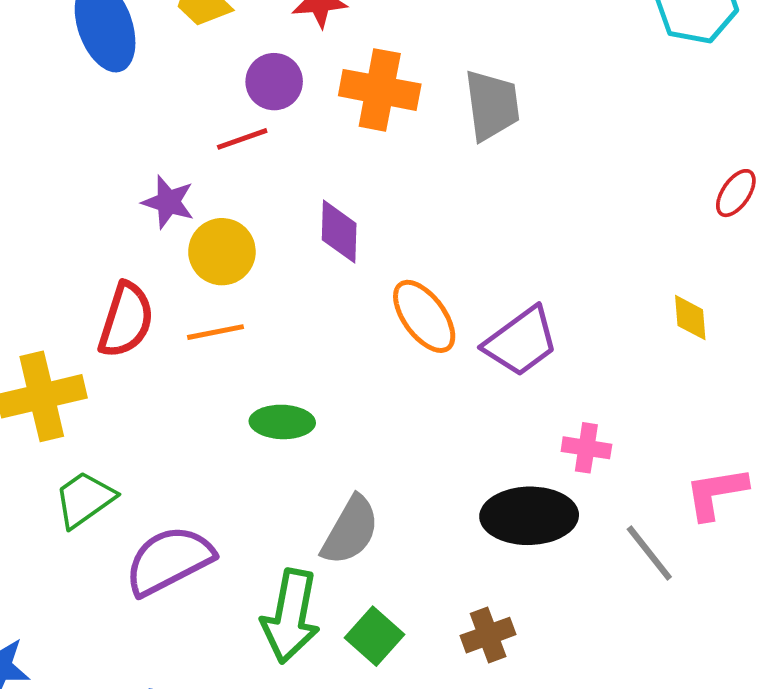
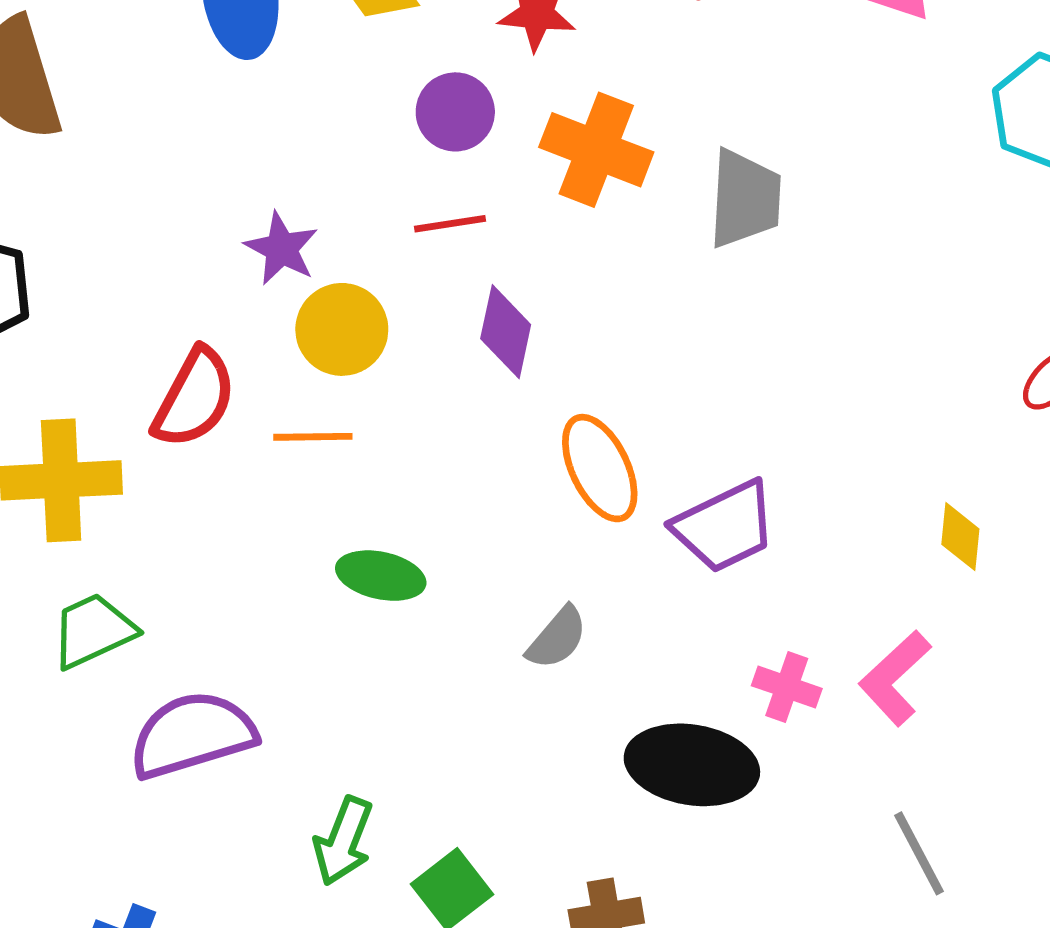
red line: (242, 139) -> (450, 224), moved
pink L-shape: (716, 493) -> (895, 678), moved, turned -44
gray semicircle: (350, 530) -> (557, 638), moved, size x0.7
gray line: (649, 553) -> (919, 853), moved
green arrow: (291, 616) -> (343, 841), size x0.7

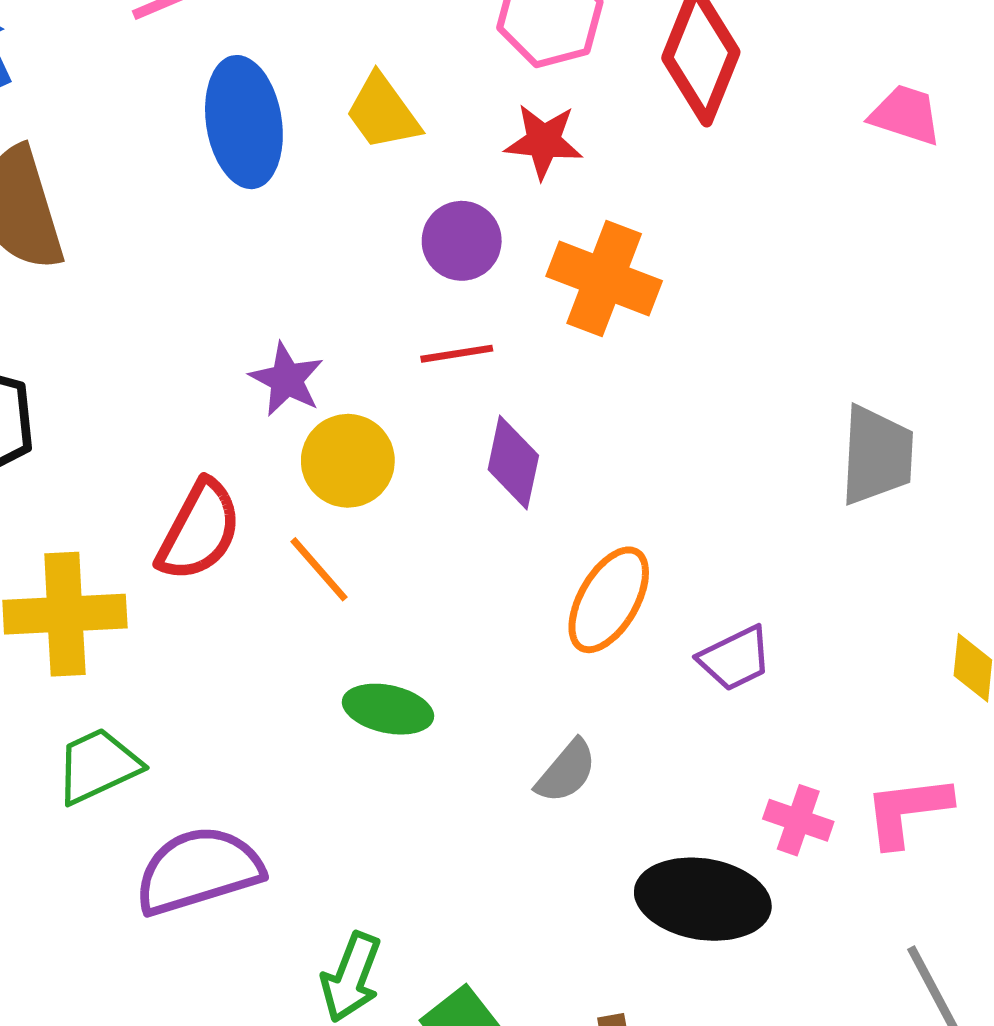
gray trapezoid: (745, 199) -> (877, 455), moved
orange line: (313, 437) -> (319, 569), turned 50
orange ellipse: (600, 468) -> (609, 600), turned 56
purple trapezoid: (725, 527) -> (735, 658), size x0.7
pink L-shape: (895, 678) -> (907, 811), turned 36

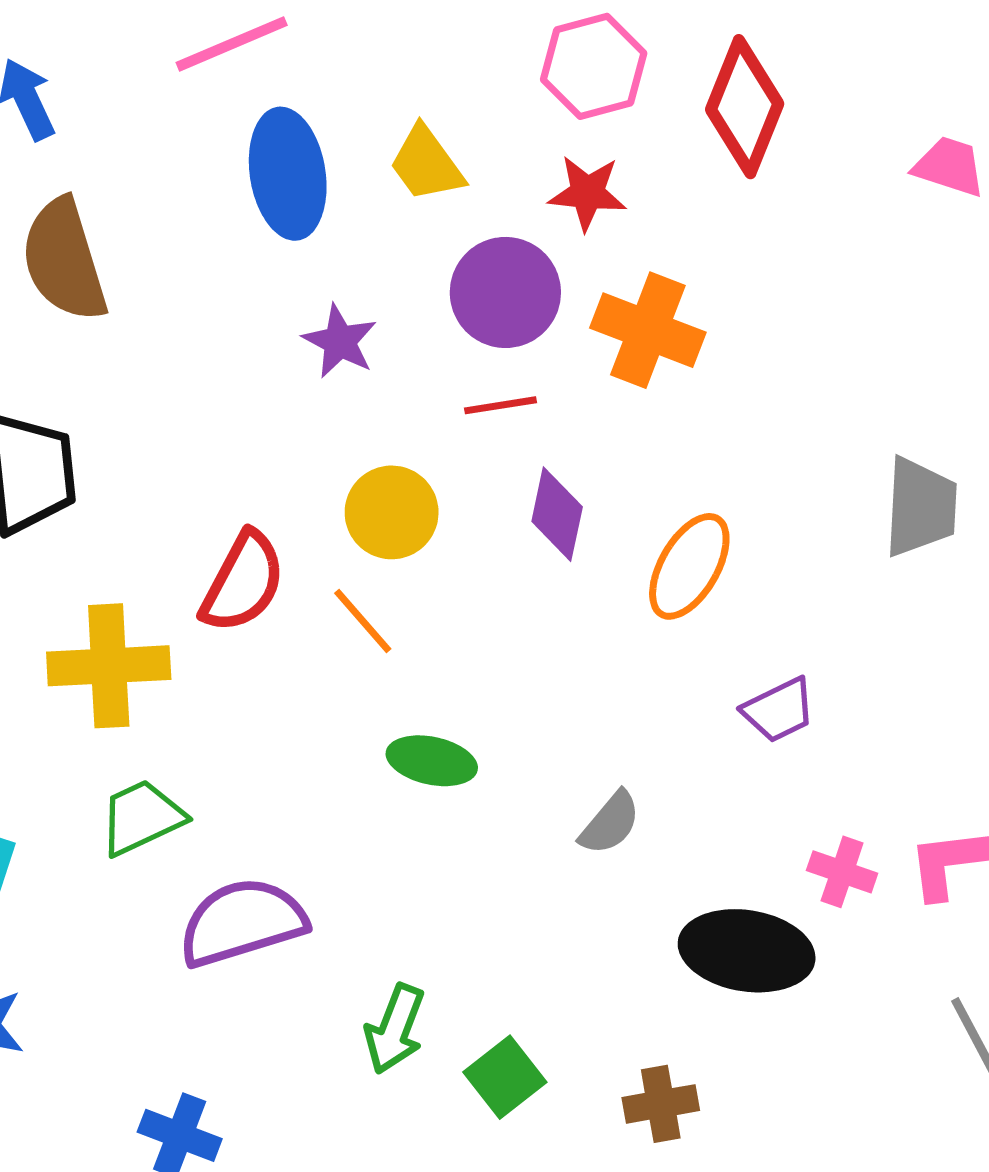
purple circle: (462, 241) -> (505, 292), size x1.4
purple star: (287, 379) -> (340, 341), moved
orange ellipse: (609, 600) -> (689, 566), moved

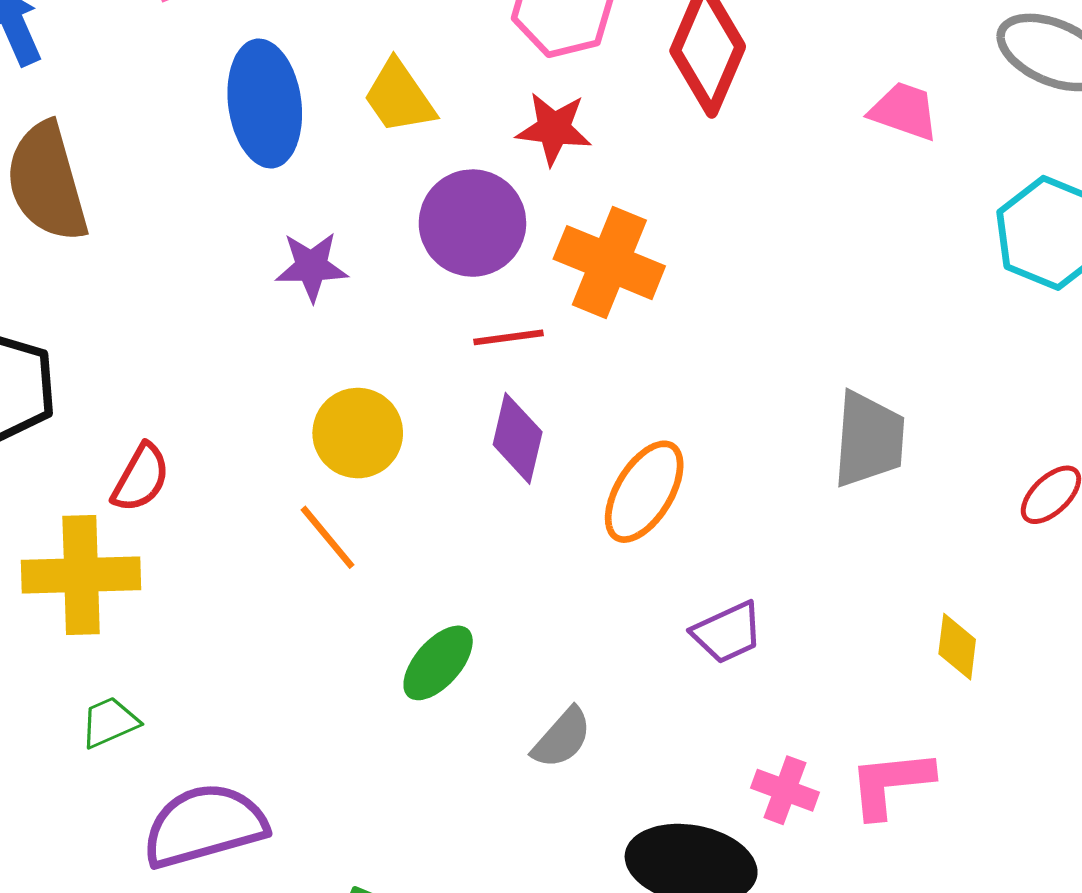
purple star: (340, 341) -> (311, 267), turned -30
red line: (501, 405) -> (509, 337), moved
red semicircle: (243, 582) -> (141, 478), moved, size x0.7
green ellipse: (432, 761) -> (438, 663), moved, turned -62
green trapezoid: (142, 817) -> (109, 722), size x0.7

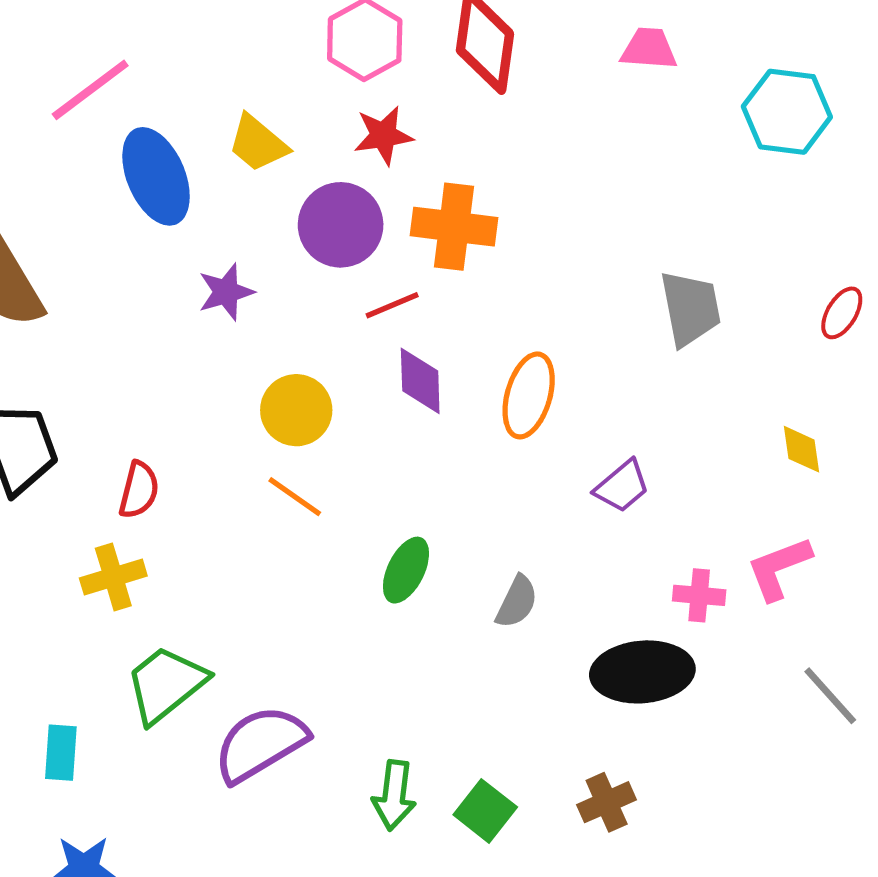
yellow cross: (81, 575) -> (113, 577), size x0.7
green trapezoid: (109, 722) -> (166, 684), size x1.8

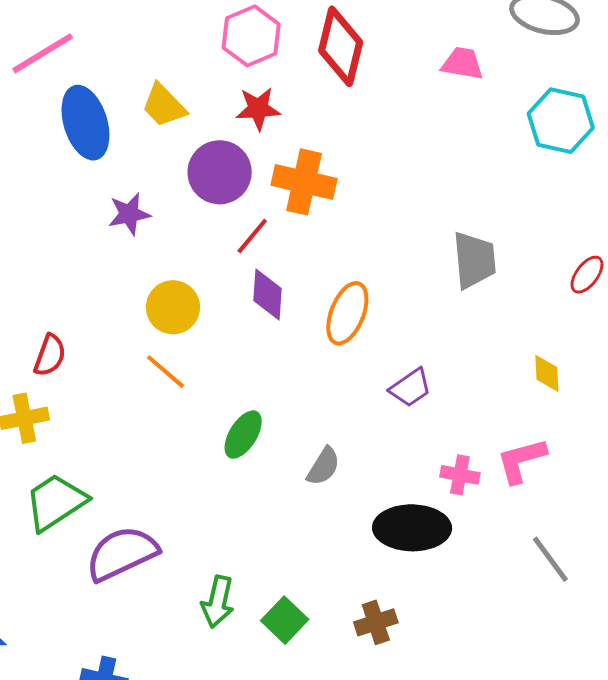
red line: (392, 305) -> (252, 236), turned -33

